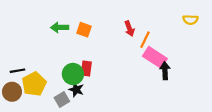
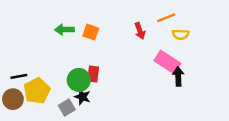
yellow semicircle: (190, 20) -> (181, 34), moved
orange line: (145, 40) -> (166, 18), moved, turned 42

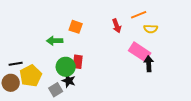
green arrow: (64, 30) -> (55, 41), moved

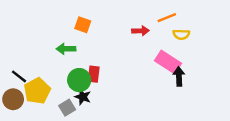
red arrow: (117, 26) -> (140, 31), turned -72
orange square: (76, 27) -> (83, 25), moved
black line: (16, 64) -> (19, 76), turned 48

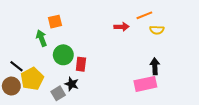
orange square: (83, 25) -> (55, 22), moved, turned -32
green arrow: (66, 49) -> (41, 38), moved, turned 70
pink rectangle: (168, 62) -> (145, 84), moved, turned -45
green circle: (79, 80) -> (63, 55), moved

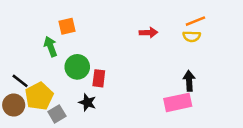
orange line: (144, 15) -> (195, 21), moved
gray square: (58, 93) -> (57, 114), moved

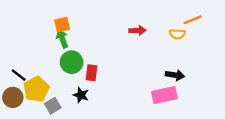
orange line: (195, 21) -> (193, 20), moved
green arrow: (51, 47) -> (62, 39), moved
black arrow: (189, 81) -> (175, 75), turned 102

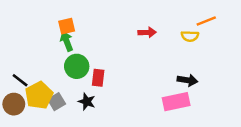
gray square: (53, 106) -> (57, 102), moved

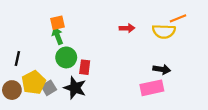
yellow semicircle: (190, 36) -> (164, 31), size x1.5
black line: (20, 80) -> (17, 59), moved, turned 64
black star: (87, 102) -> (75, 88), size x1.5

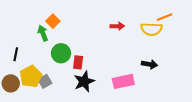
orange square: (58, 23) -> (53, 21), turned -32
green arrow: (58, 36) -> (43, 33), moved
black star: (75, 88) -> (84, 81), moved, turned 30
pink rectangle: (152, 88) -> (123, 81), moved

